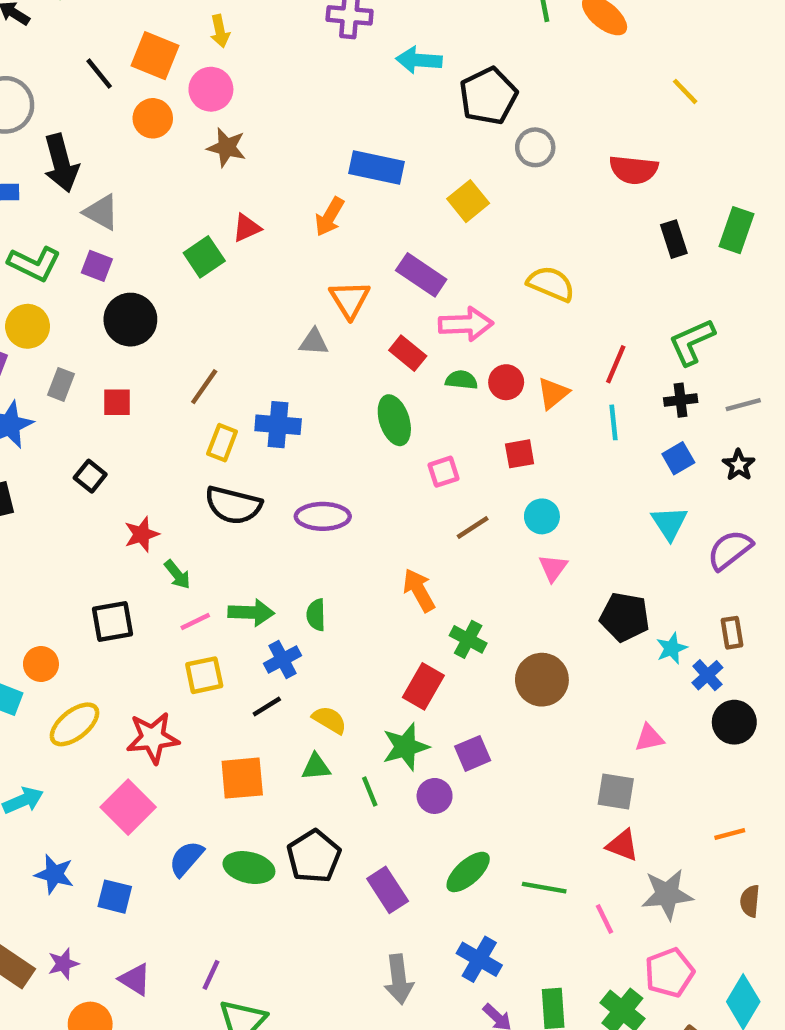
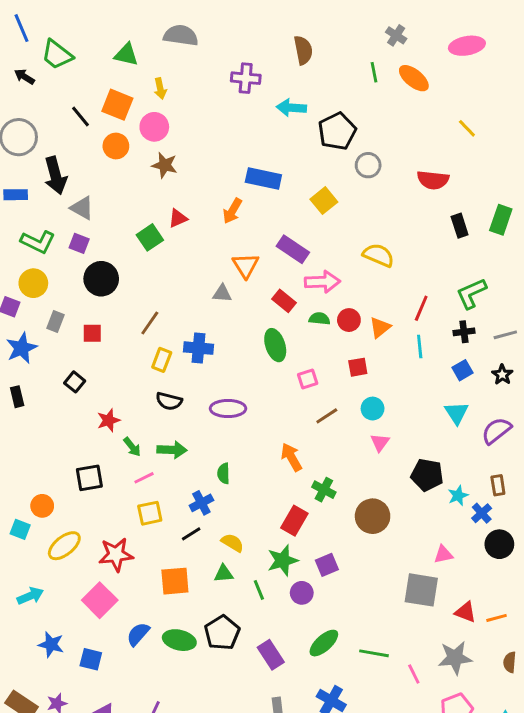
black semicircle: (233, 505) -> (169, 401), size x0.7
green arrow: (251, 613) -> (172, 450), moved
gray square: (616, 791) -> (421, 590), size x1.4
red triangle: (622, 845) -> (465, 612), moved

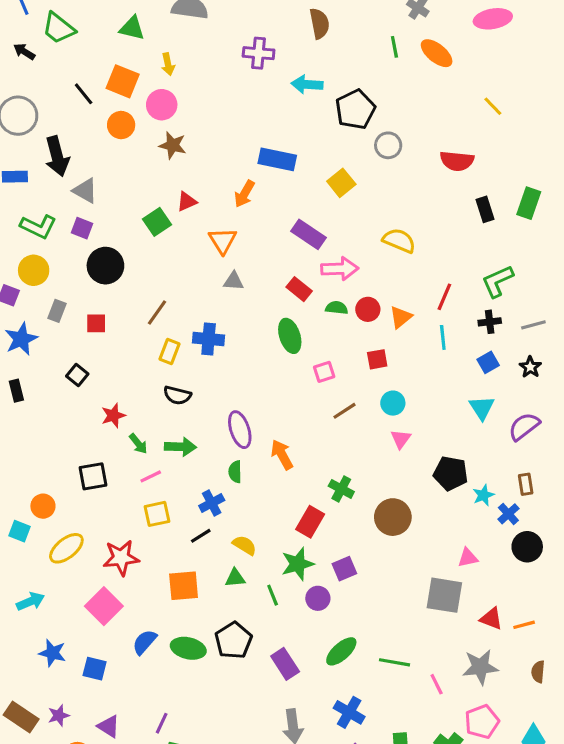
orange triangle: (246, 265) -> (223, 241), moved
purple ellipse: (228, 409) -> (240, 430), moved, turned 72
orange arrow: (291, 457) -> (282, 455), moved

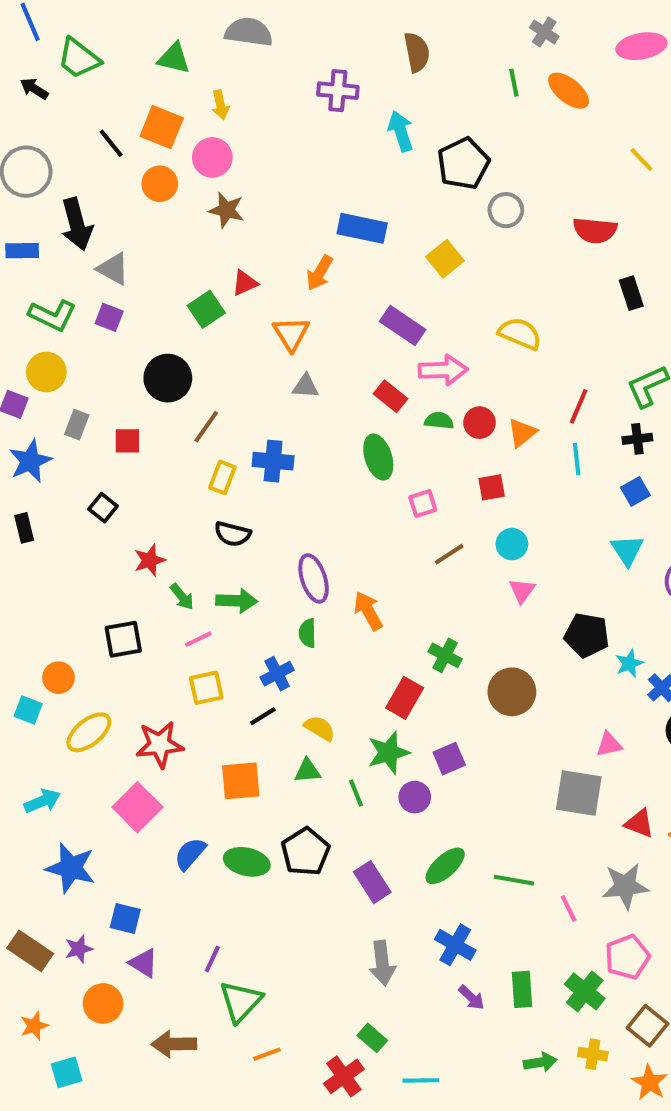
cyan arrow: (307, 84) -> (401, 131), turned 68
black circle: (105, 266) -> (168, 378), moved
blue star: (52, 653) -> (71, 868), size x1.4
blue square: (95, 669) -> (125, 919), moved

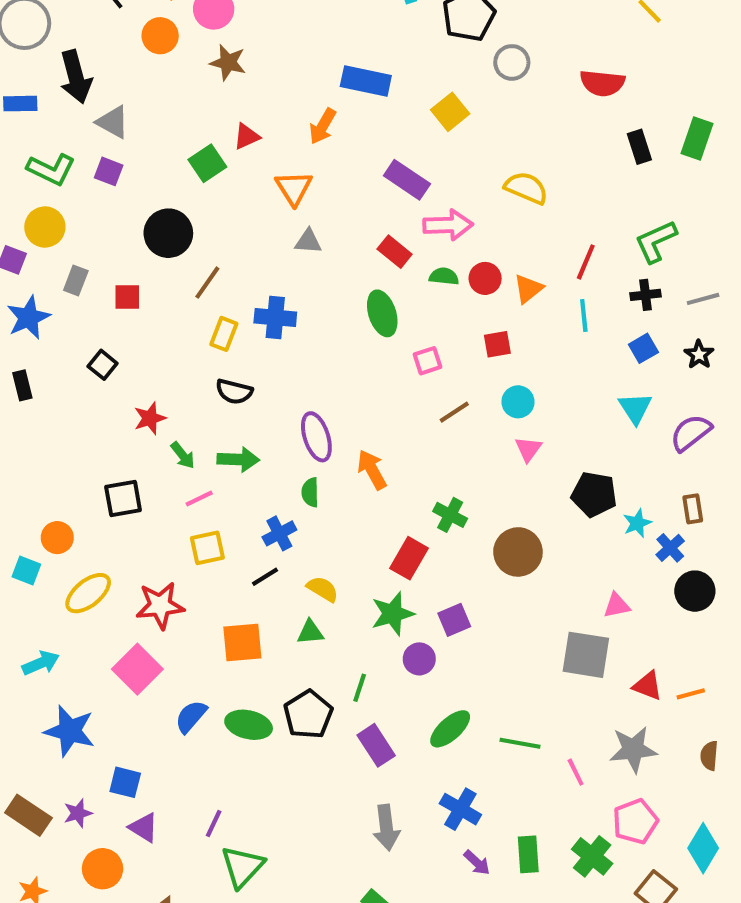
green line: (356, 793) -> (360, 688), moved, turned 40

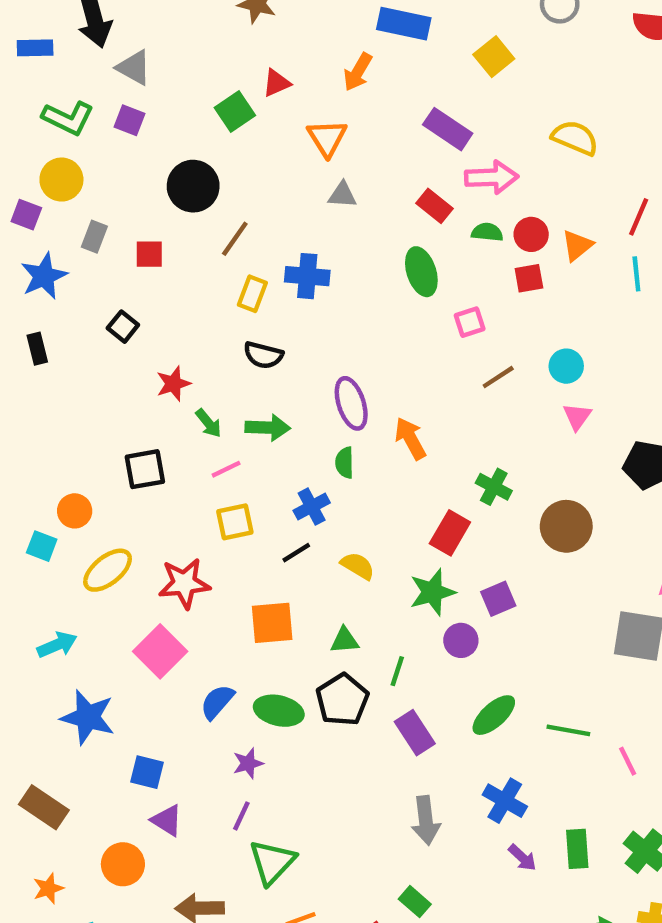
red square: (497, 344) -> (529, 278), moved
green triangle: (310, 632) -> (345, 640), moved
purple star: (78, 813) -> (248, 763), moved

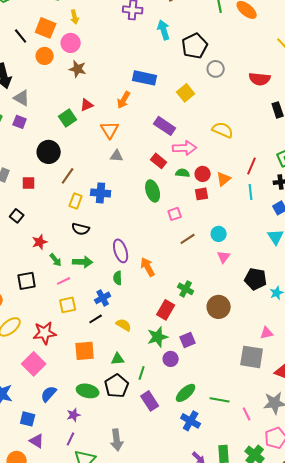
blue semicircle: (217, 702) -> (49, 394), moved
blue cross: (505, 801) -> (191, 421), moved
gray arrow: (426, 820) -> (117, 440), moved

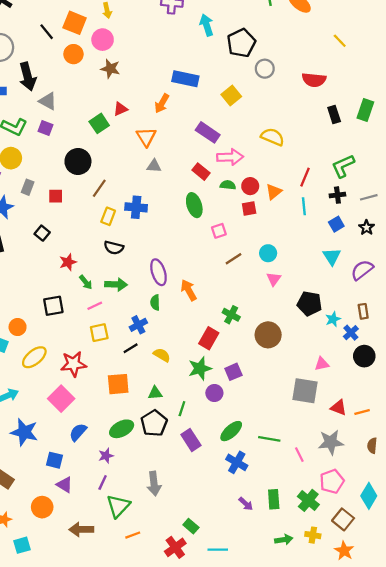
green ellipse: (88, 391) -> (122, 429), turned -40

